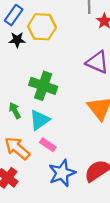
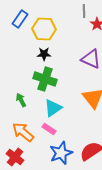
black star: (17, 40) -> (44, 54), moved
cyan triangle: (40, 120) -> (53, 108), moved

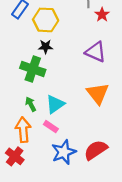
green cross: (45, 79) -> (33, 69), moved
green arrow: (21, 100) -> (31, 104), moved
orange arrow: (23, 132) -> (23, 130), turned 45

